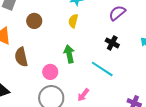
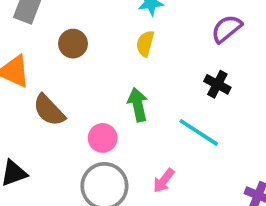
brown semicircle: (21, 57) -> (49, 110), turned -30

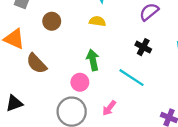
yellow semicircle: (145, 44) -> (97, 21), turned 84
pink circle: (103, 138) -> (80, 82), moved

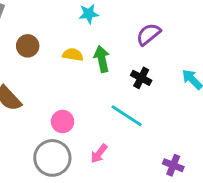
yellow semicircle: (97, 21) -> (73, 55), moved
green arrow: (93, 60) -> (102, 59), moved

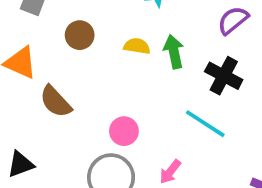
black cross: (141, 78) -> (224, 76), size x1.4

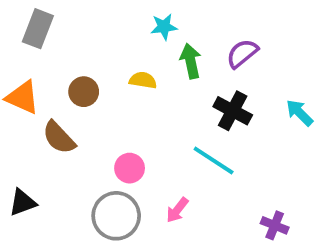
brown circle: (80, 35) -> (84, 92), moved
green arrow: (174, 52) -> (191, 61), moved

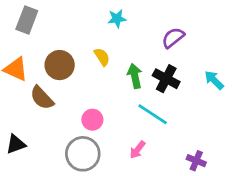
green arrow: (191, 61) -> (135, 76), moved
yellow semicircle: (143, 80) -> (102, 57), turned 48
brown circle: (84, 92) -> (60, 65), size x1.4
pink arrow: (177, 210) -> (137, 150), moved

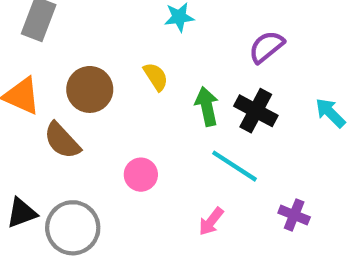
gray circle: (83, 154) -> (73, 228), moved
purple cross: (196, 161) -> (294, 215), moved

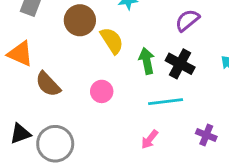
yellow semicircle: (156, 77) -> (112, 41), size x1.4
brown circle: (90, 89) -> (80, 20), moved
cyan line: (235, 166) -> (166, 102), turned -40
pink circle: (141, 175) -> (102, 91), moved

